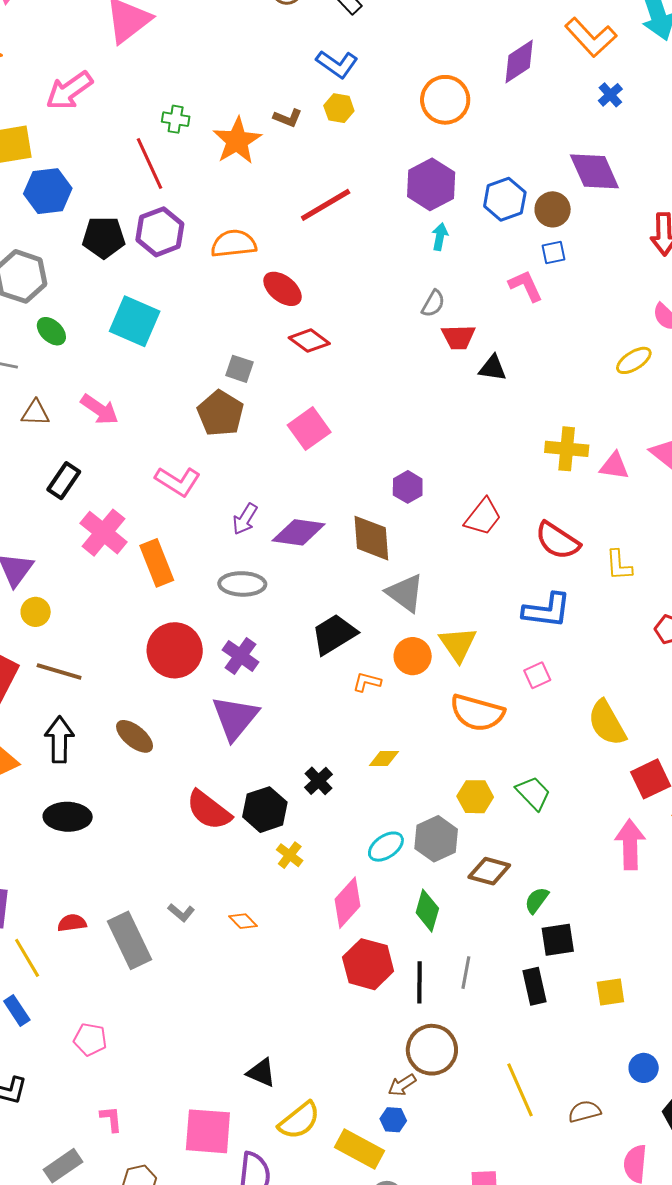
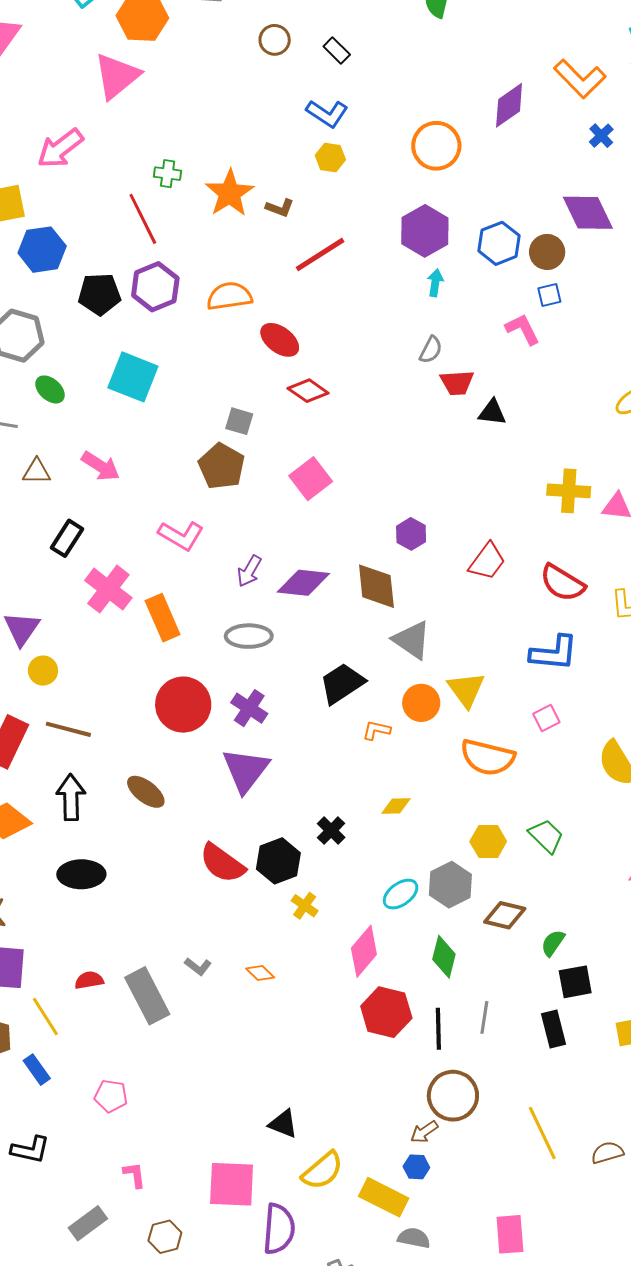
brown L-shape: (288, 118) -> (280, 208), moved

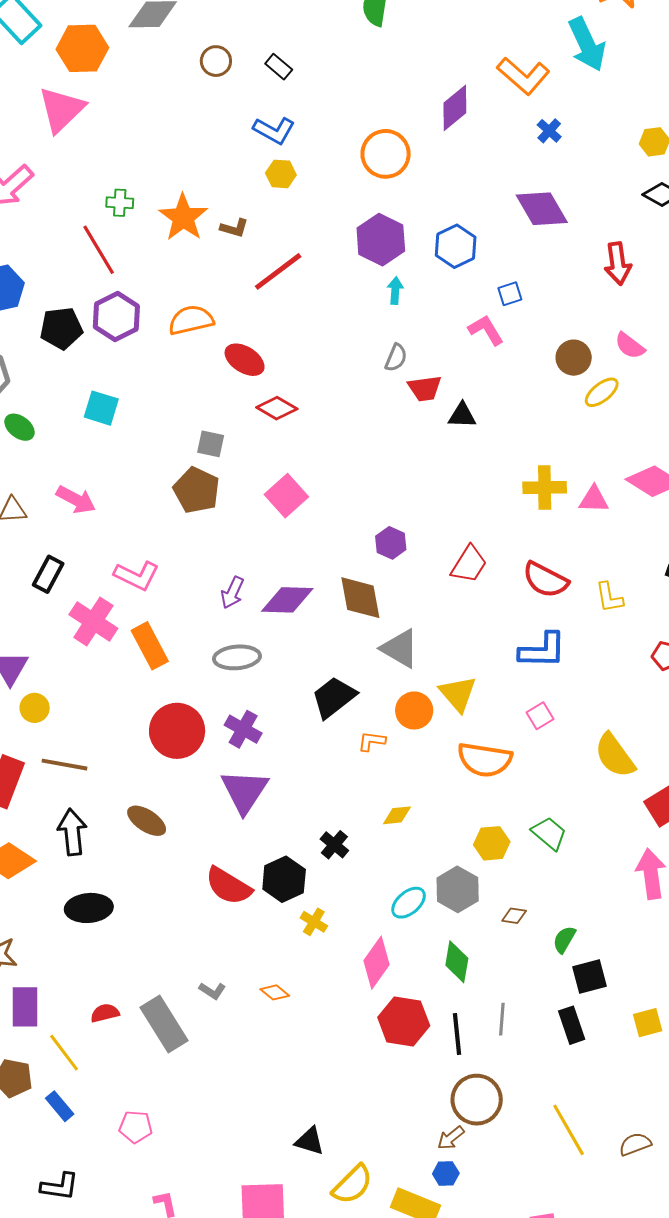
brown circle: (547, 252) -> (574, 358), moved
cyan square: (133, 377) -> (101, 408), size x0.7
pink L-shape: (181, 536) -> (137, 576), moved
brown diamond: (505, 915) -> (514, 916), size x0.6

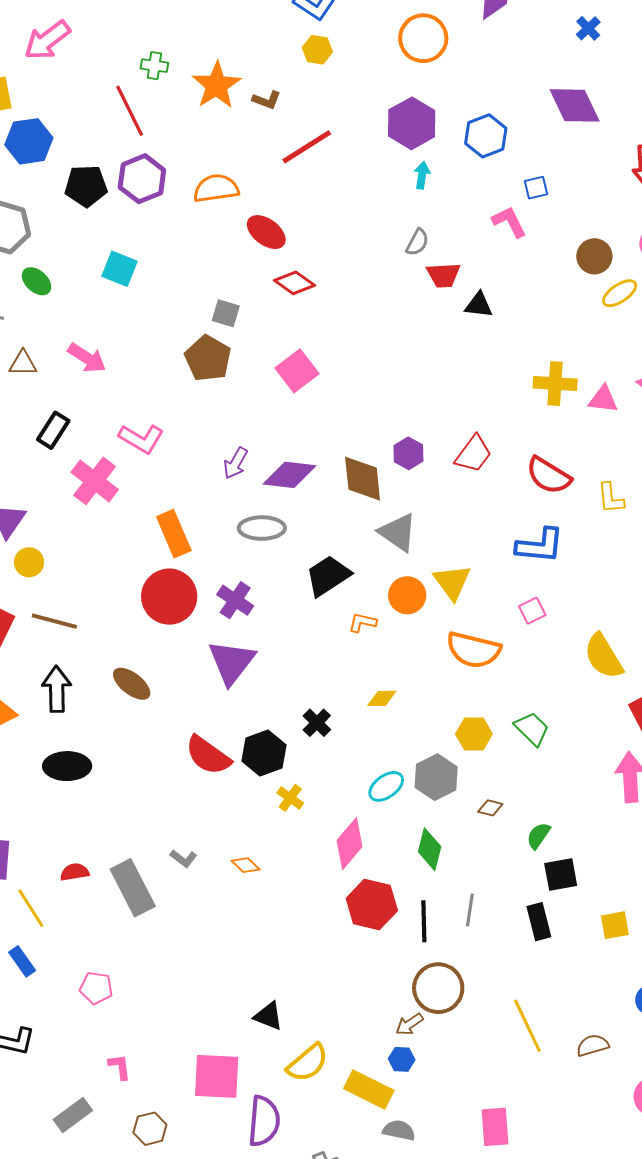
purple hexagon: (391, 543) -> (408, 453), moved
orange rectangle: (150, 646) -> (174, 534), moved
gray ellipse: (237, 657) -> (262, 528), moved

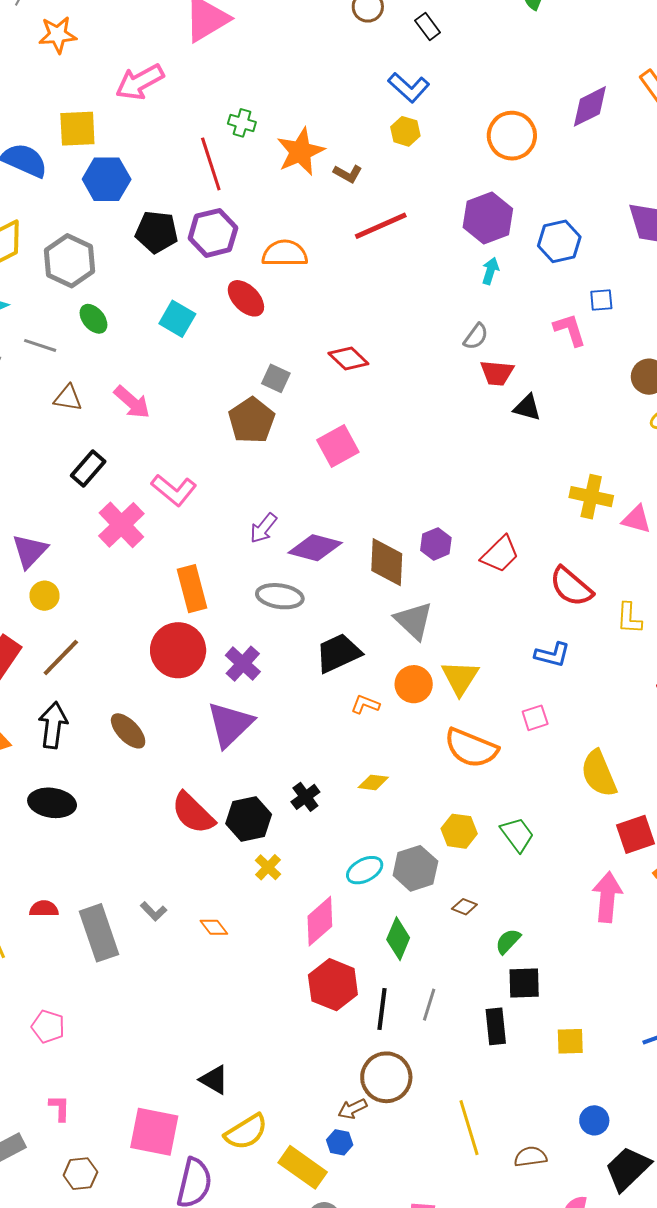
red ellipse: (266, 232) -> (246, 298), moved
blue L-shape: (540, 546) -> (552, 655), size x0.7
brown line: (54, 621) -> (61, 658), turned -69

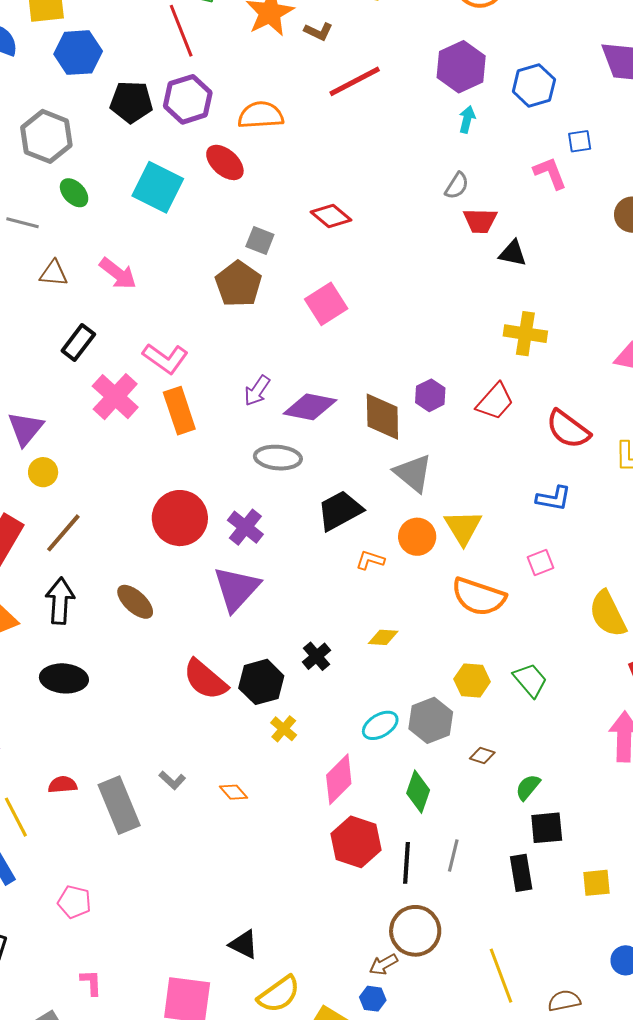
cyan square: (177, 319) -> (158, 187), size x1.4
yellow cross: (591, 497) -> (525, 334), moved
orange rectangle: (192, 589) -> (179, 411), moved

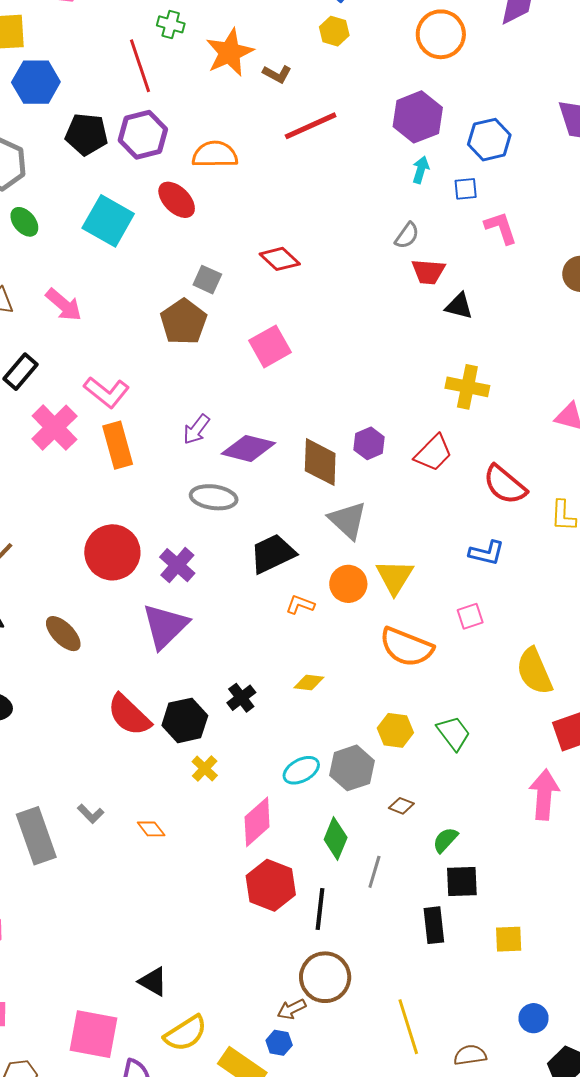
blue square: (580, 141) -> (466, 189), moved
gray line: (453, 856) -> (374, 872), moved

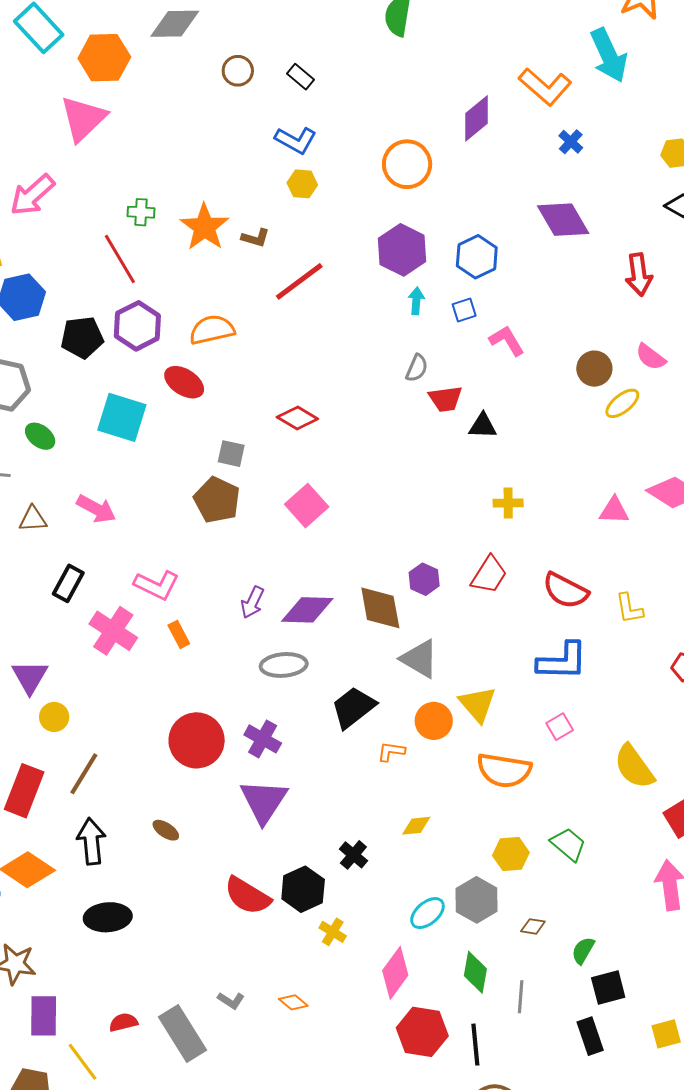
yellow cross: (467, 387) -> (508, 503), size x0.7
orange rectangle: (118, 445) -> (179, 634), size x0.6
blue L-shape: (487, 553) -> (562, 661), size x1.5
brown ellipse: (63, 634) -> (166, 830), size x0.7

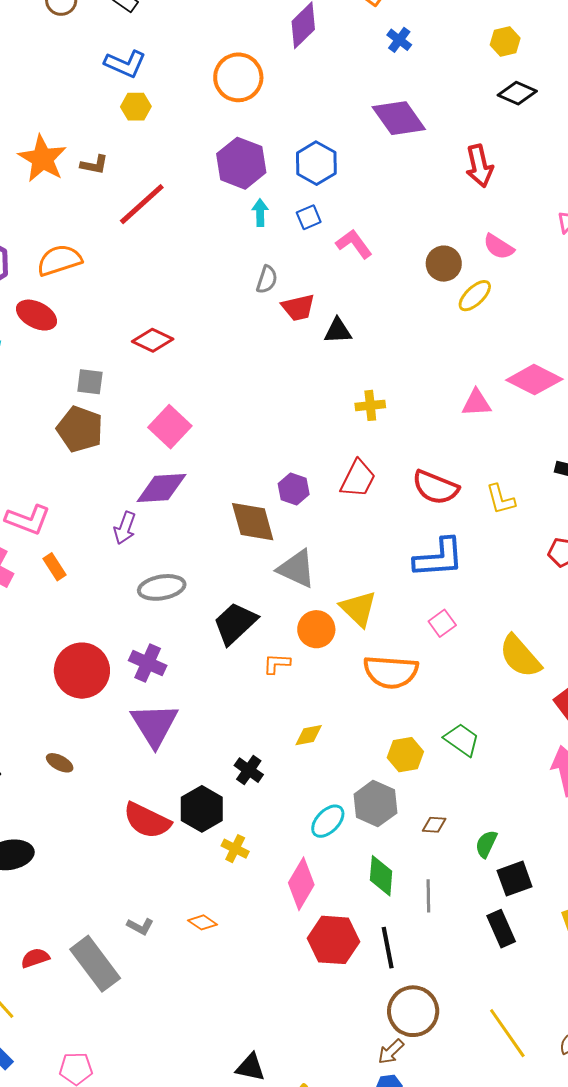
purple diamond: (307, 610) -> (161, 488), moved

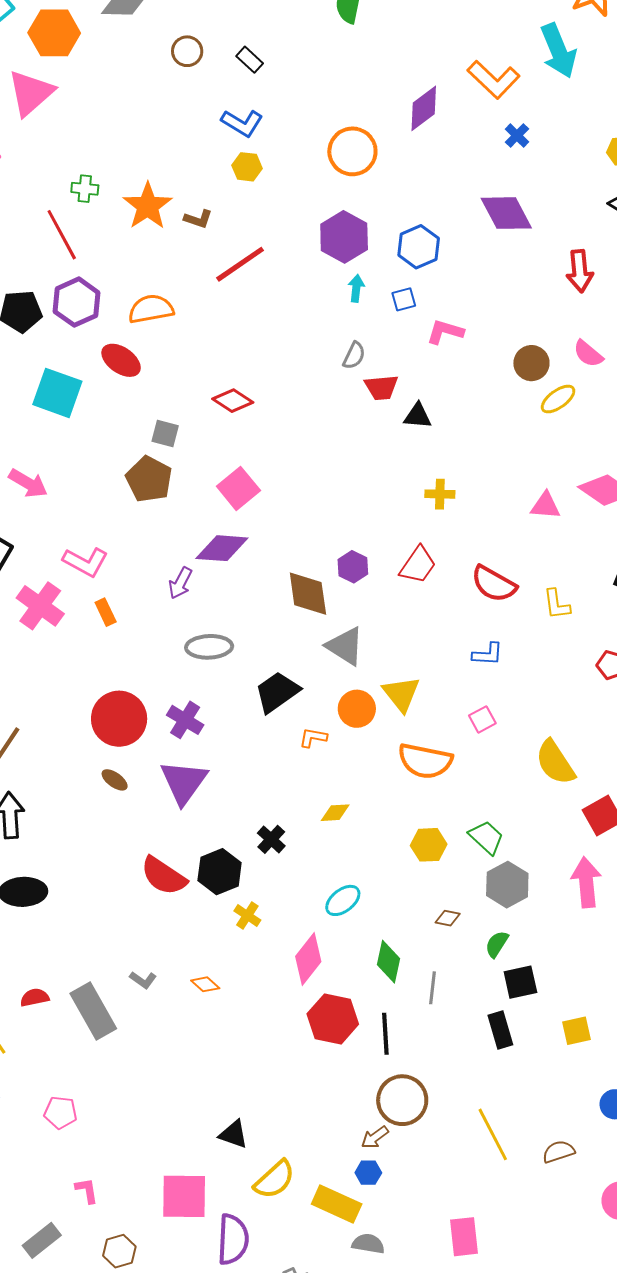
pink L-shape: (354, 244) -> (445, 332), turned -45
blue L-shape: (439, 558) -> (488, 654), size x0.6
brown ellipse: (60, 763) -> (115, 780), moved
gray hexagon: (375, 804) -> (507, 885), moved

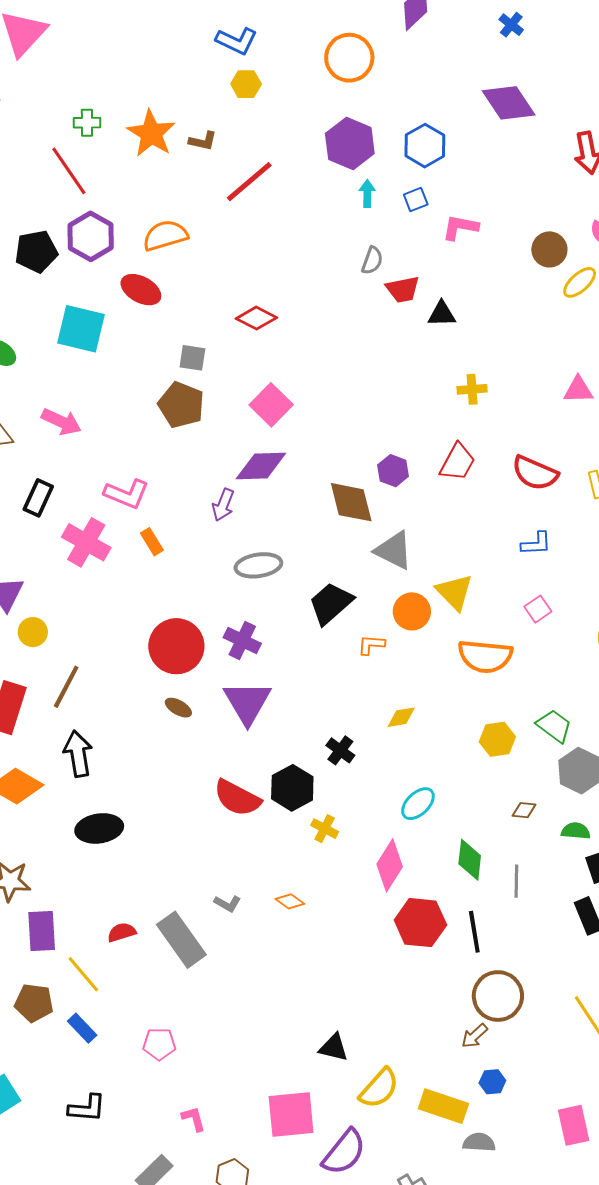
green semicircle: (497, 944) -> (576, 831), turned 68
blue hexagon: (368, 1173) -> (492, 1082), moved
purple semicircle: (233, 1239) -> (344, 1152), turned 42

